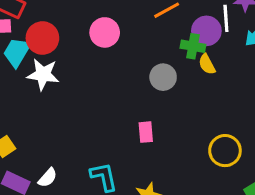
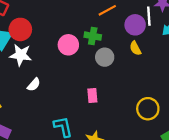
pink circle: (105, 32) -> (68, 45), moved
green cross: (193, 46) -> (93, 36), moved
white semicircle: (48, 178) -> (34, 85), moved

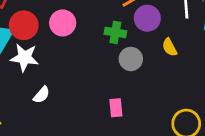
purple circle: (135, 25) -> (147, 18), moved
pink circle: (68, 45) -> (63, 23), moved

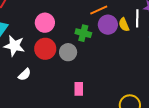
red circle: (24, 25) -> (45, 49), moved
yellow semicircle: (170, 47) -> (124, 25), moved
gray circle: (131, 59) -> (68, 52), moved

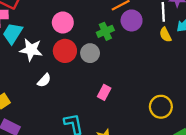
yellow semicircle: (124, 25) -> (165, 35), moved
green cross: (83, 33) -> (105, 31), turned -35
pink rectangle: (79, 89) -> (104, 92), turned 32

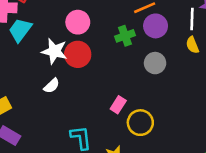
white star: (31, 50) -> (54, 51), moved
gray circle: (90, 53) -> (155, 63), moved
yellow circle: (161, 107) -> (140, 123), moved

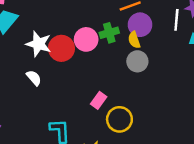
pink circle: (78, 22) -> (86, 39), moved
yellow semicircle: (192, 45) -> (134, 40), moved
white semicircle: (52, 86) -> (34, 78), turned -91

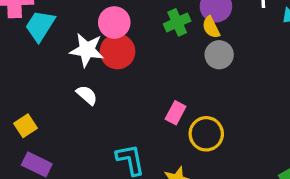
pink circle: (86, 39) -> (114, 22), moved

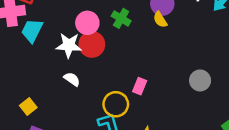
green cross: (177, 22) -> (121, 18), moved, turned -30
gray circle: (219, 55) -> (200, 80), moved
yellow circle: (206, 134) -> (116, 104), moved

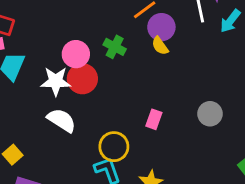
white semicircle: (72, 79) -> (62, 120), size x1.5
pink rectangle: (140, 86) -> (154, 119), moved

